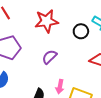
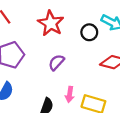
red star: (46, 21) -> (51, 23), turned -30

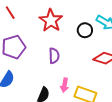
purple semicircle: (56, 62) -> (54, 56), turned 133

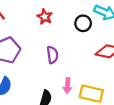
red star: (51, 20) -> (45, 17), size x0.6

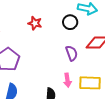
purple semicircle: (53, 55) -> (72, 53), moved

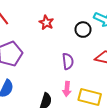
purple semicircle: (72, 53) -> (68, 61), moved

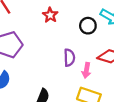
pink arrow: (67, 89) -> (86, 70), moved

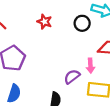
purple semicircle: (69, 58) -> (72, 77), moved, turned -112

